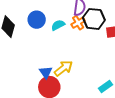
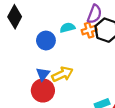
blue circle: (37, 20) -> (46, 41), moved

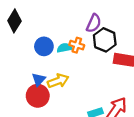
cyan semicircle: (67, 28) -> (64, 48), moved
orange cross: (89, 30) -> (77, 45), moved, turned 32

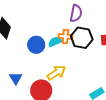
black hexagon: (105, 40) -> (82, 38), moved
blue triangle: (39, 80) -> (16, 78), moved

